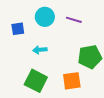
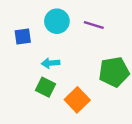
green square: (36, 81) -> (46, 87), moved, size x0.7
orange square: (72, 81) -> (77, 100), moved, turned -36

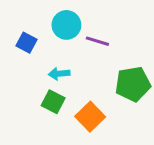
purple line: (94, 25) -> (97, 41), moved
blue square: (23, 36) -> (27, 43), turned 36

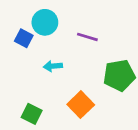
cyan circle: (66, 25) -> (45, 22), moved
green square: (53, 102) -> (32, 114), moved

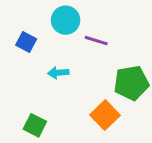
cyan circle: (45, 22) -> (66, 20), moved
orange square: (81, 105) -> (105, 115), moved

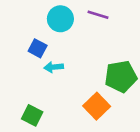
purple line: (96, 41) -> (98, 15), moved
blue square: (26, 42) -> (38, 48), moved

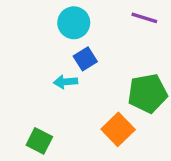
purple line: (98, 15) -> (144, 18), moved
blue square: (38, 48) -> (85, 59), moved, turned 30

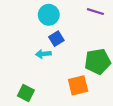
orange square: (118, 129) -> (78, 85), turned 30

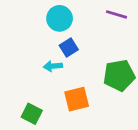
orange square: (78, 85) -> (77, 99), moved

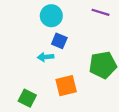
blue square: (69, 48) -> (59, 41), turned -35

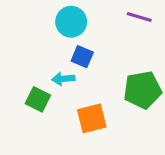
green square: (27, 98) -> (38, 99), moved

